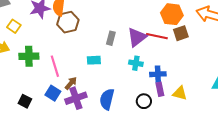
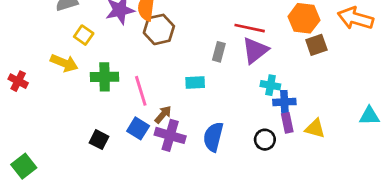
red line: (157, 36) -> (250, 28), moved
cyan cross: (136, 63) -> (270, 85), moved
purple cross: (76, 98) -> (170, 135), turned 35

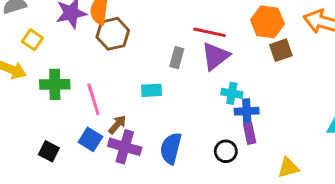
yellow triangle: (315, 128) -> (288, 168), moved, turned -30

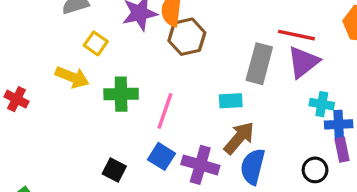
gray rectangle: (177, 58) -> (259, 64), size x1.6
pink line: (93, 99) -> (165, 111), turned 36
brown arrow: (117, 125) -> (239, 138), moved, size x1.5

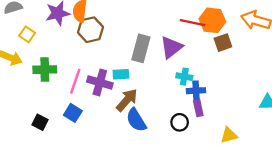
red line: (296, 35) -> (192, 23), moved
purple cross: (200, 165) -> (100, 82), moved
blue semicircle: (253, 167) -> (136, 120), turned -45

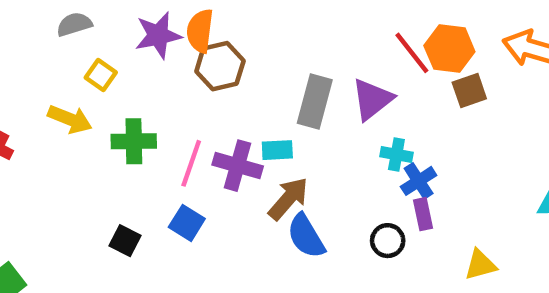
red line: (192, 23) -> (412, 53), turned 40
blue cross: (196, 91) -> (419, 181), turned -30

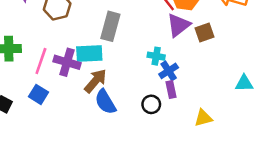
brown square: (469, 90) -> (204, 33), moved
purple triangle: (372, 99) -> (178, 25), moved
cyan rectangle: (277, 150) -> (89, 54), size x1.5

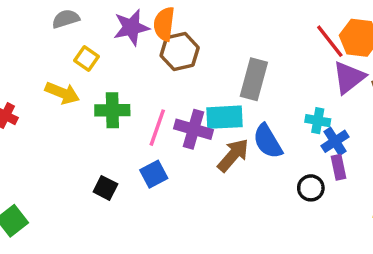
blue square: (39, 94) -> (154, 174), turned 30
blue semicircle: (105, 102) -> (268, 141), moved

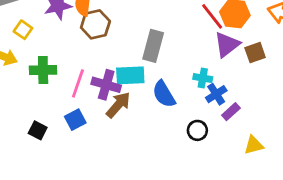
brown arrow: (233, 155) -> (118, 105), moved
purple rectangle: (338, 167) -> (231, 112), moved, turned 60

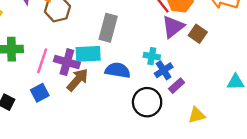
brown square: (255, 53) -> (198, 34), turned -36
blue semicircle: (164, 94) -> (118, 70), turned 130
black circle: (197, 130) -> (147, 102), size x1.6

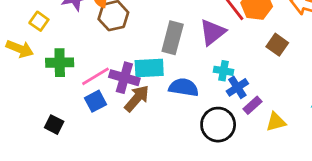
purple triangle: (173, 27) -> (213, 32), moved
pink line: (42, 61) -> (95, 76), turned 40
blue square: (40, 93) -> (95, 101), moved
yellow triangle: (197, 115) -> (276, 122), moved

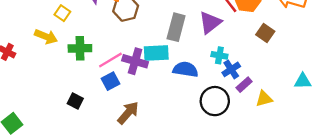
brown arrow: (137, 98) -> (128, 113), moved

